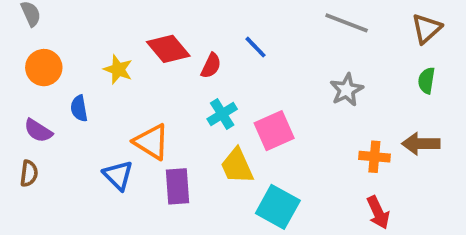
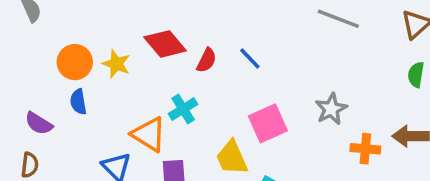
blue line: (256, 47) -> (250, 58), moved
orange circle: (44, 68) -> (75, 62), moved
gray star: (347, 90) -> (331, 109), moved
cyan cross: (222, 114) -> (183, 109), moved

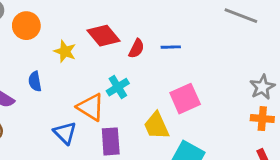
blue line: (250, 58) -> (171, 47), turned -48
orange circle: (75, 62) -> (26, 26), moved
gray star: (331, 109) -> (262, 87), moved

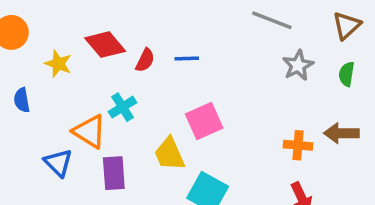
gray star: (262, 87) -> (298, 65), moved

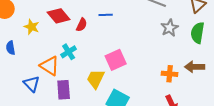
blue line: (187, 58) -> (106, 15), moved
green semicircle: (347, 74) -> (198, 33), size x1.5
yellow trapezoid: (169, 154) -> (96, 79), turned 50

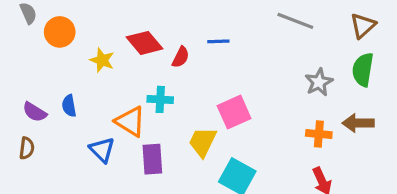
gray star: (170, 28) -> (319, 82), moved
blue semicircle: (11, 48) -> (69, 106), moved
cyan cross: (69, 52) -> (160, 99), turned 35

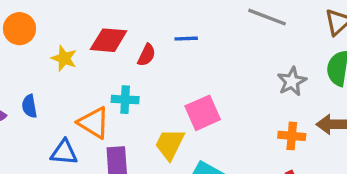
red diamond: (144, 43) -> (109, 40), turned -45
blue triangle: (102, 150) -> (64, 152), turned -40

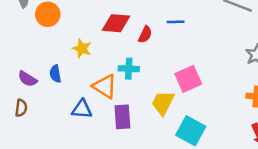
yellow star: (64, 58) -> (82, 48), moved

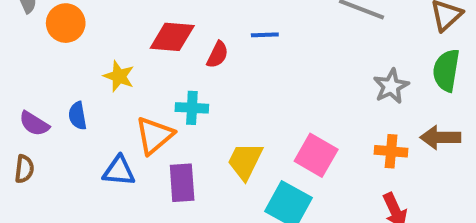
pink square: (188, 79) -> (316, 155), moved, turned -36
orange triangle: (105, 86) -> (154, 135), turned 48

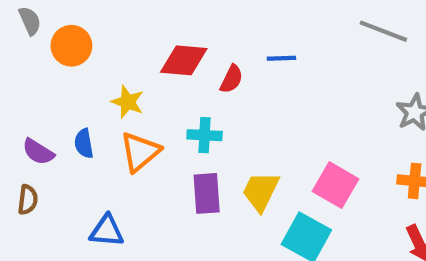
orange triangle: (154, 135) -> (140, 152), moved
blue triangle: (119, 171) -> (107, 231), moved
purple rectangle: (182, 183) -> (207, 193), moved

